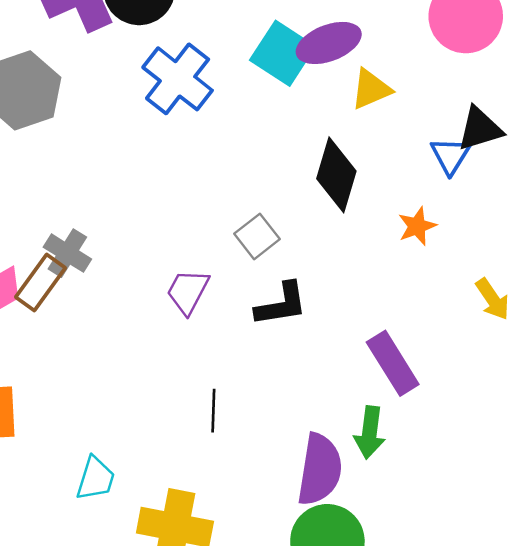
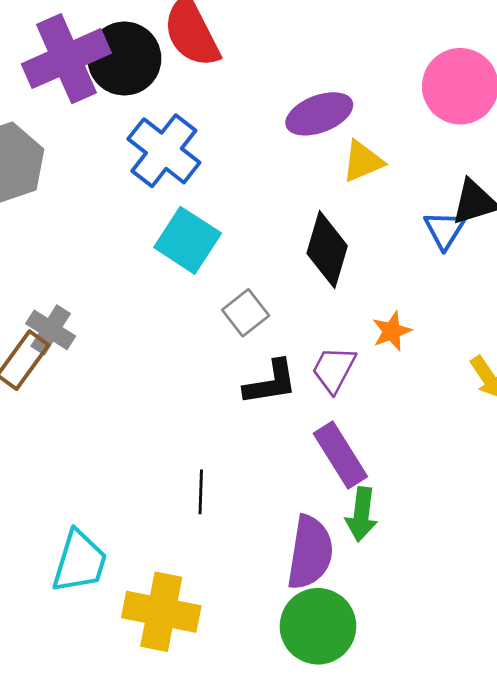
cyan square: (283, 53) -> (188, 240), moved
orange star: (417, 226) -> (392, 331), moved
purple trapezoid: (188, 291) -> (334, 369), moved
purple rectangle: (393, 363) -> (340, 455), moved
cyan trapezoid: (96, 478) -> (80, 562), size x1.4

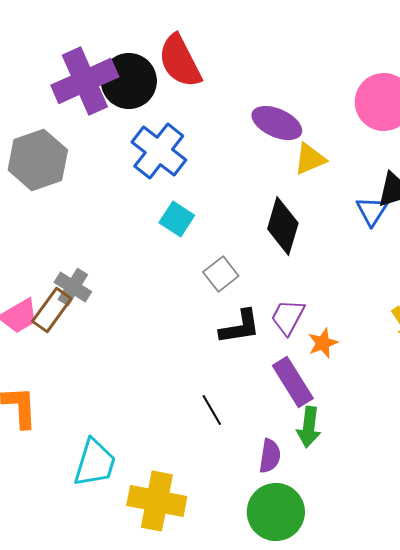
purple ellipse: (319, 114) -> (277, 123), turned 45
cyan square: (188, 240) -> (177, 219), size x0.7
orange star: (392, 331) -> (323, 343), moved
black line: (201, 492) -> (212, 410), moved, turned -32
purple semicircle: (310, 552) -> (270, 456), size x0.6

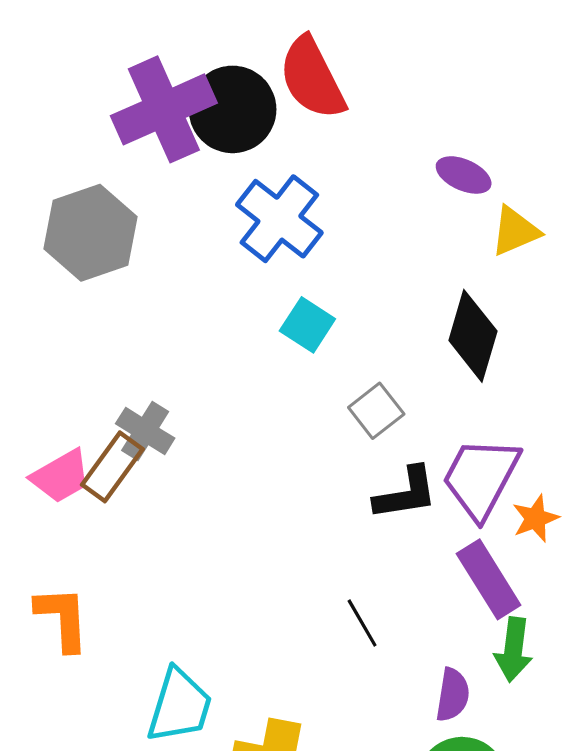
purple ellipse: (277, 123) -> (464, 175), size x0.7
purple trapezoid: (288, 317) -> (481, 478), size x1.5

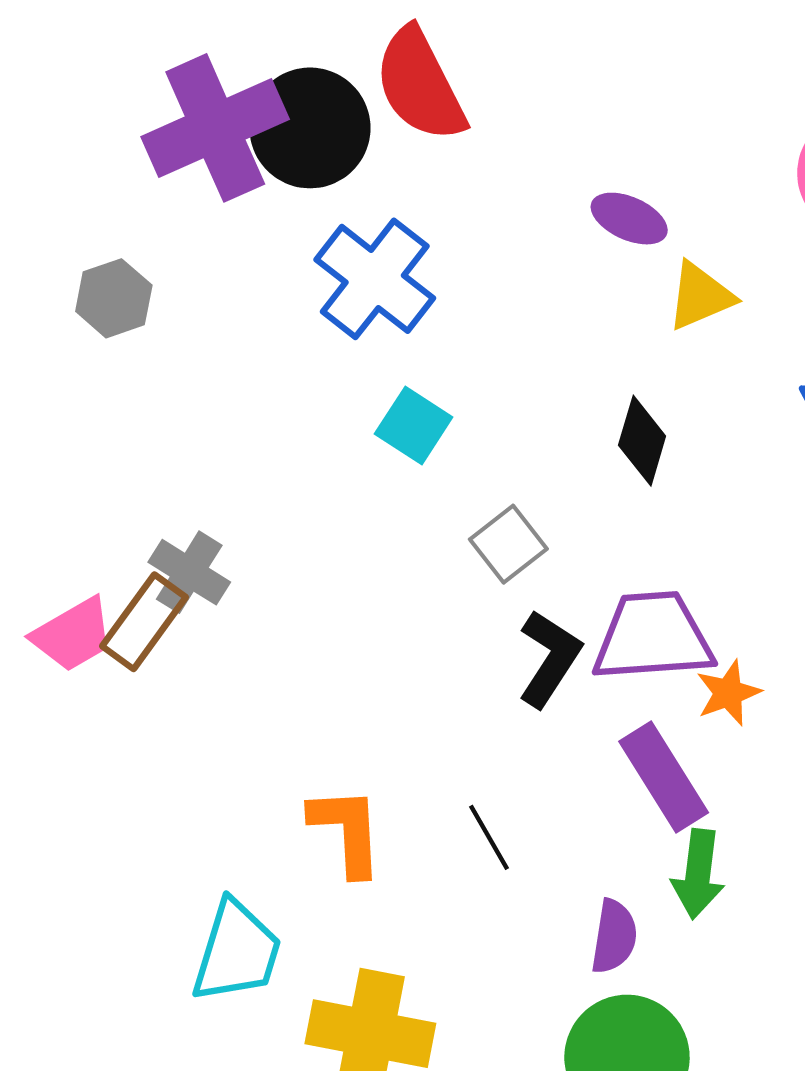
gray hexagon: (90, 233) -> (114, 298), size x0.6
black diamond: (473, 336) -> (642, 441), size x0.7
purple trapezoid: (481, 478) -> (653, 637), turned 58
black L-shape: (406, 493) -> (549, 658), turned -48
orange L-shape: (62, 618) -> (347, 831), moved

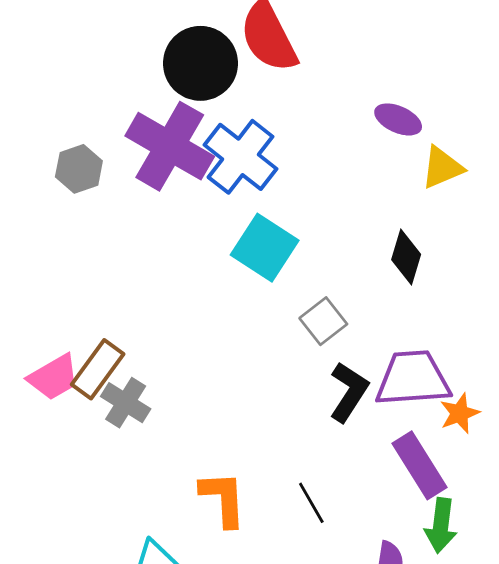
purple cross: (215, 128) -> (170, 146), moved, turned -36
cyan square: (414, 426) -> (265, 248), size x1.4
gray cross: (189, 572) -> (126, 403), moved

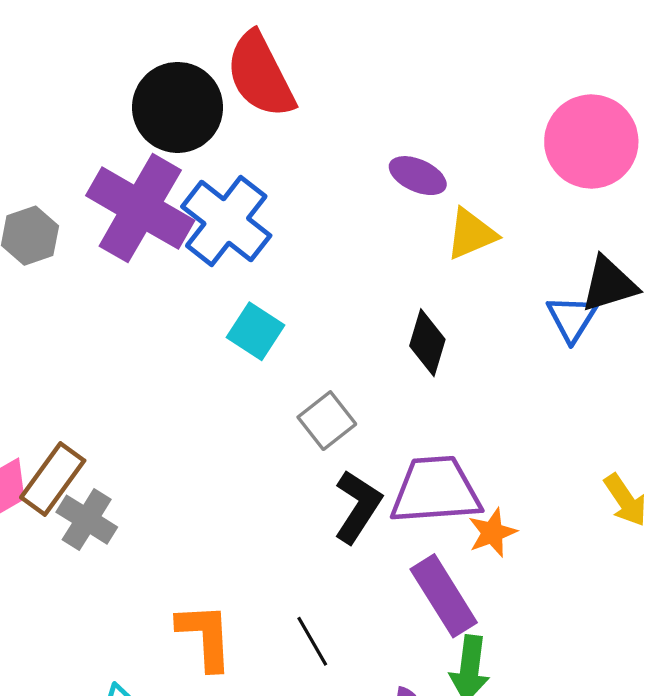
cyan square: (265, 248) -> (255, 331), size x0.7

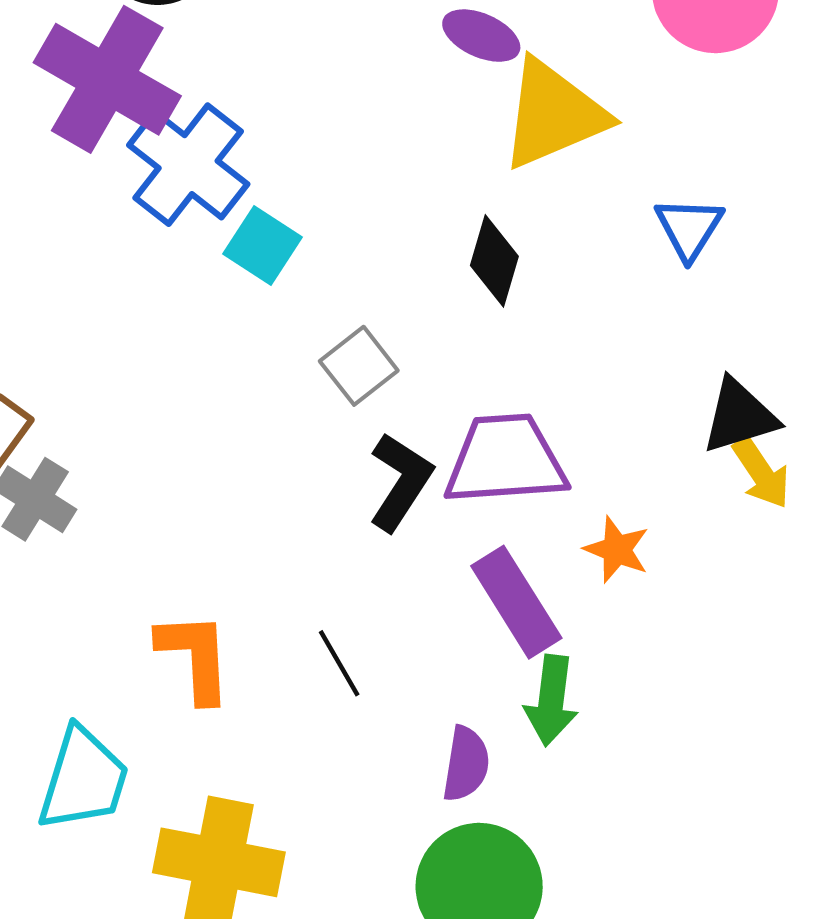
blue cross: (226, 221) -> (188, 165), moved
yellow triangle: (471, 234) -> (553, 114), size x1.6
black triangle: (609, 284) -> (739, 416), moved
orange star: (492, 533) -> (617, 550), moved, turned -30

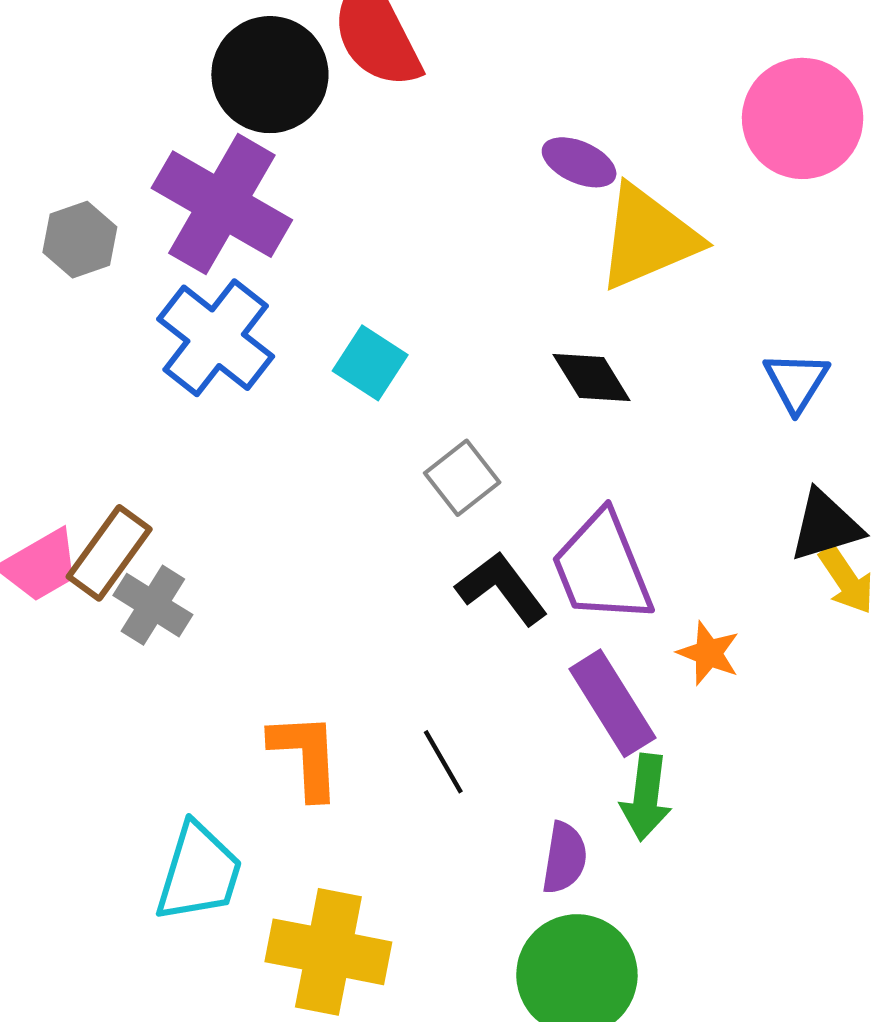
blue cross: (188, 165) -> (216, 338), moved
blue triangle: (689, 228) -> (796, 382), moved
black diamond: (494, 261) -> (592, 377), turned -48
purple trapezoid: (505, 460) -> (602, 568), turned -108
black L-shape: (400, 482) -> (502, 588), turned -70

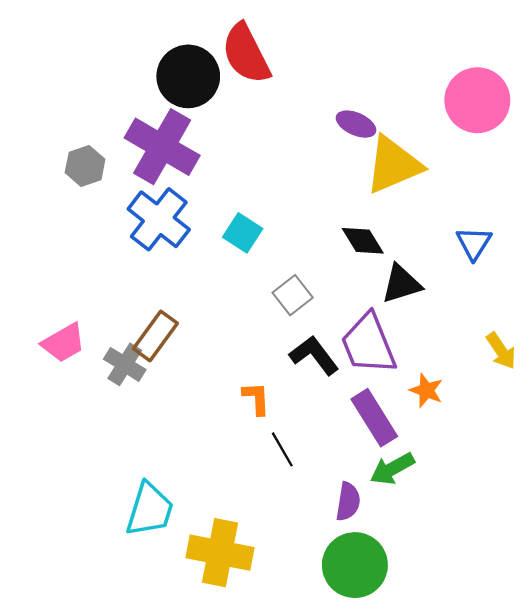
black triangle: (826, 526) -> (401, 284), moved
brown rectangle: (109, 553) -> (155, 336), moved
orange L-shape: (305, 756) -> (256, 398), moved, size x0.7
green arrow: (646, 797) -> (392, 469), turned 54

